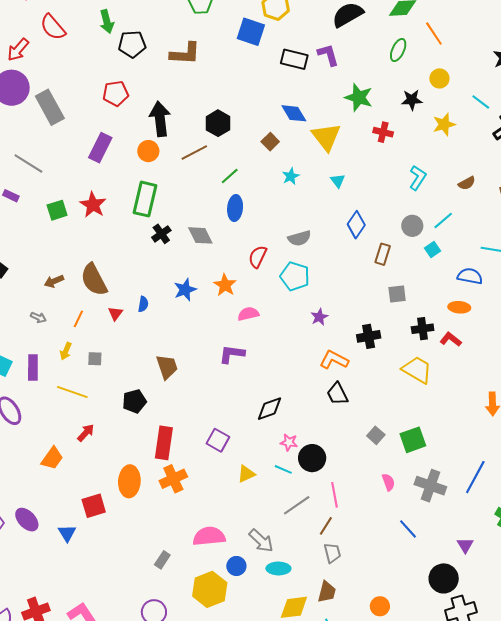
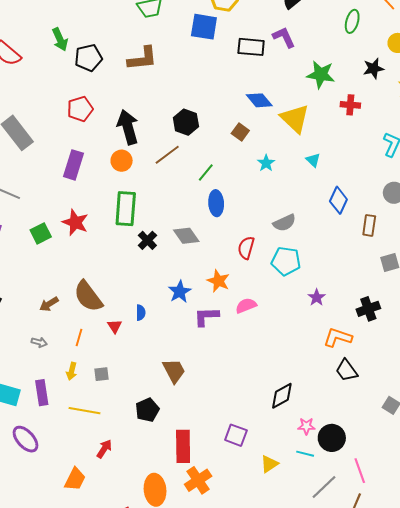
purple L-shape: (232, 354) -> (206, 317), moved

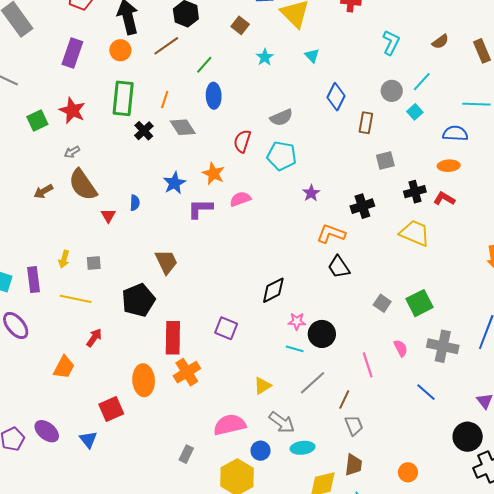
orange line: (79, 337) -> (165, 100), moved
gray arrow: (39, 342) -> (72, 152), moved, turned 133
black pentagon: (147, 410) -> (138, 300), size x1.4
yellow triangle: (269, 464) -> (262, 386), moved
pink line: (360, 471) -> (368, 365), moved

